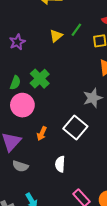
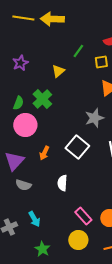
yellow triangle: (56, 36) -> (58, 71), moved

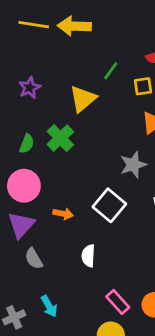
yellow triangle: (58, 71) -> (83, 99), size x1.5
pink circle: (25, 125) -> (24, 186), moved
orange arrow: (44, 153) -> (63, 214), turned -104
gray semicircle: (23, 185) -> (34, 259), turned 42

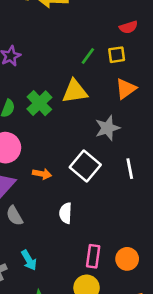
green line: (111, 71) -> (88, 56), moved
yellow triangle: (83, 99) -> (75, 91), moved, turned 32
pink rectangle: (118, 302) -> (93, 256), turned 50

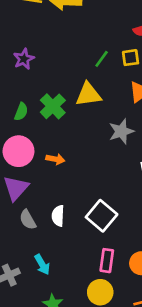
white square: (85, 166) -> (102, 216), moved
orange arrow: (42, 174) -> (55, 159), moved
white semicircle: (66, 213) -> (58, 216), moved

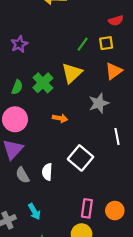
yellow triangle: (88, 94) -> (72, 73), turned -35
orange arrow: (55, 159) -> (60, 118), moved
white square: (102, 216) -> (80, 158), moved

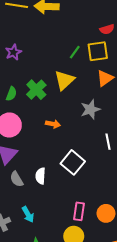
yellow square: (106, 43) -> (98, 51), size x1.5

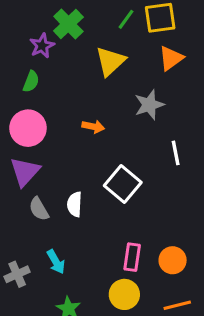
purple star: (13, 52) -> (42, 46), moved
green cross: (36, 90) -> (68, 24), moved

